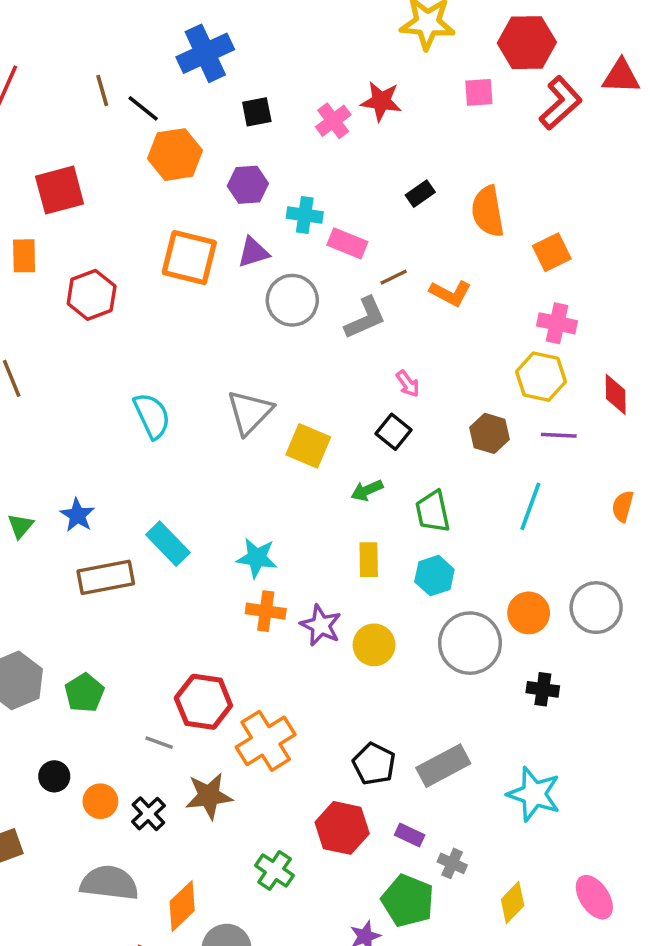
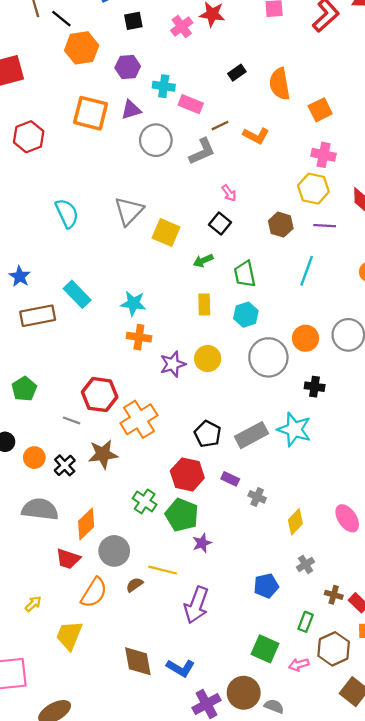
purple star: (321, 625) -> (173, 364), moved, turned 30
cyan star: (534, 794) -> (294, 429), moved
green pentagon: (408, 901) -> (182, 515), moved

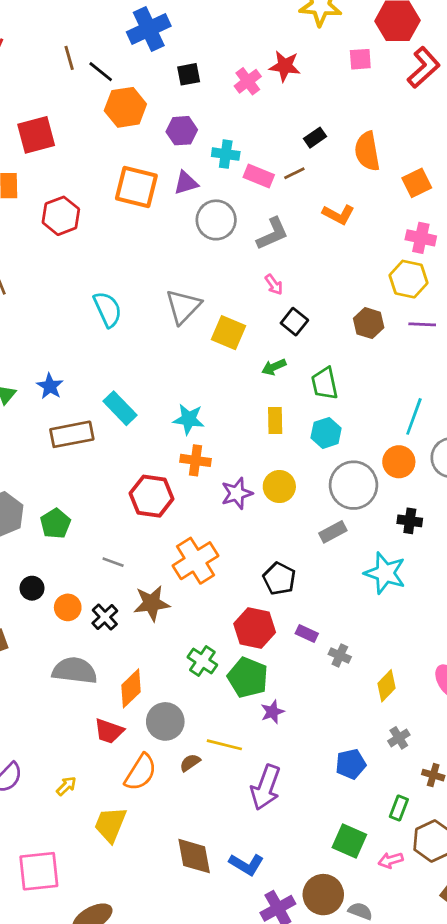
brown line: (220, 126) -> (294, 173), moved
pink arrow: (229, 193) -> (274, 285), moved
cyan line: (307, 271) -> (414, 416), moved
red hexagon: (100, 395) -> (152, 496), moved
gray rectangle: (252, 435) -> (333, 532), moved, size x0.7

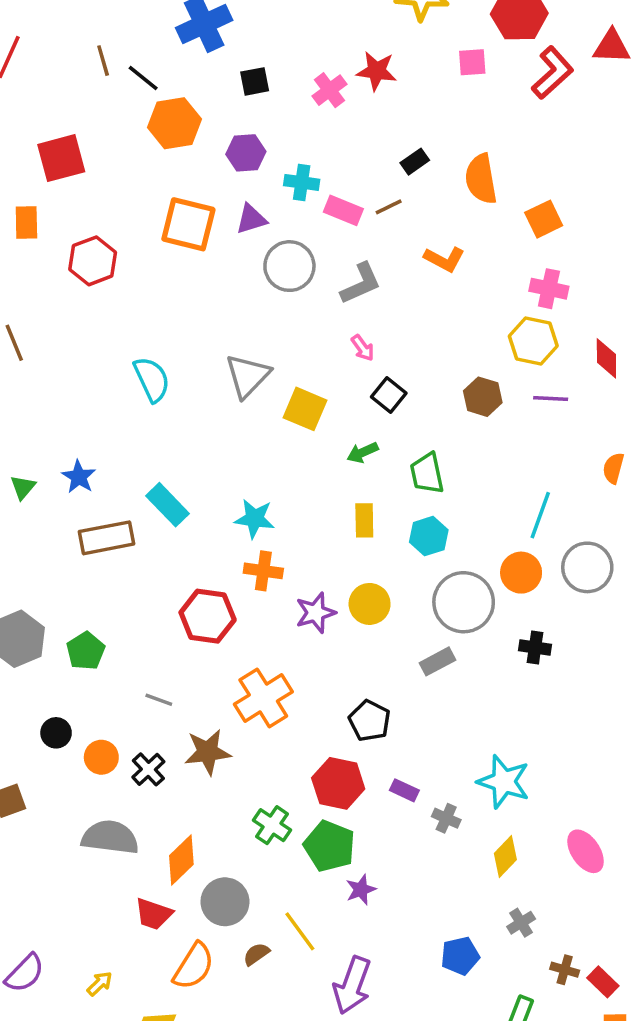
cyan star: (385, 573) -> (504, 782), moved
yellow line: (224, 745) -> (300, 931), turned 40

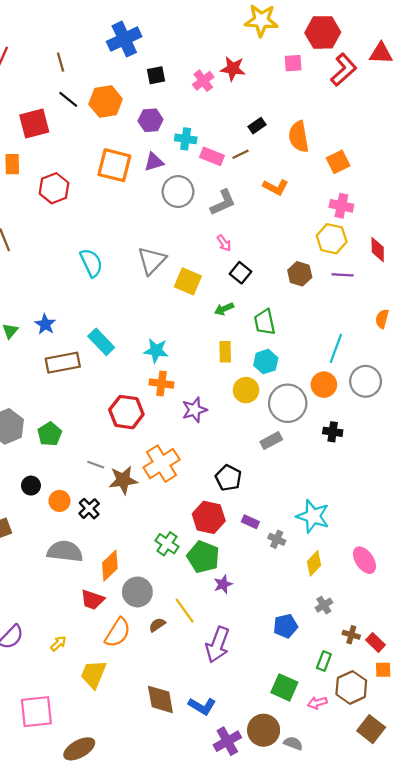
black line: (143, 78) -> (68, 99), moved
yellow circle: (370, 604) -> (246, 390), moved
brown star: (208, 752) -> (123, 480), moved

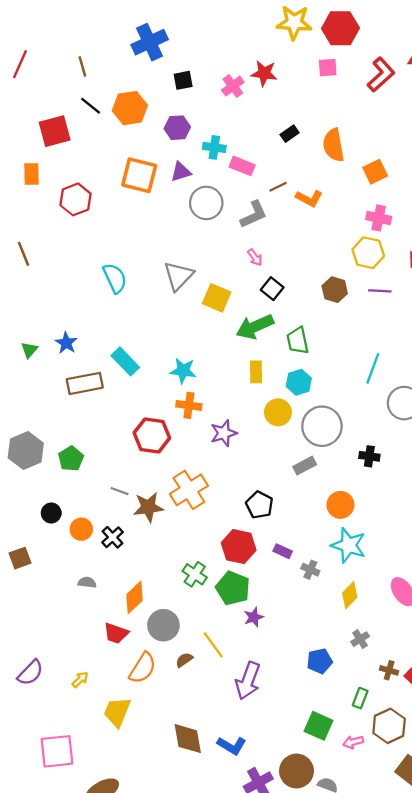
red hexagon: (323, 32) -> (340, 28), moved
brown line: (241, 154) -> (278, 187), moved
green arrow: (224, 309) -> (255, 327), size x1.8
orange circle: (324, 385) -> (340, 505), moved
gray semicircle: (65, 551) -> (87, 582), size x0.5

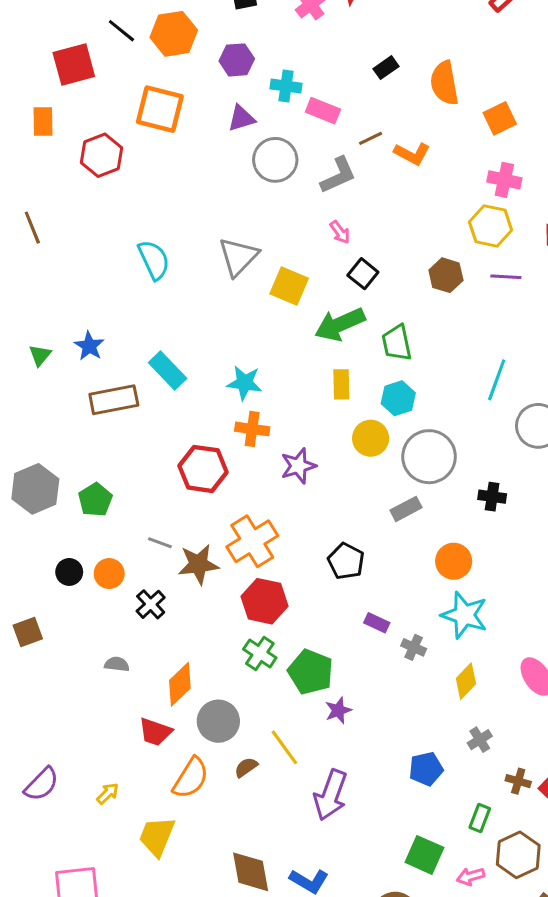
orange square: (139, 175) -> (160, 109), moved
orange circle: (81, 529) -> (109, 574), moved
red hexagon: (239, 547) -> (264, 601), moved

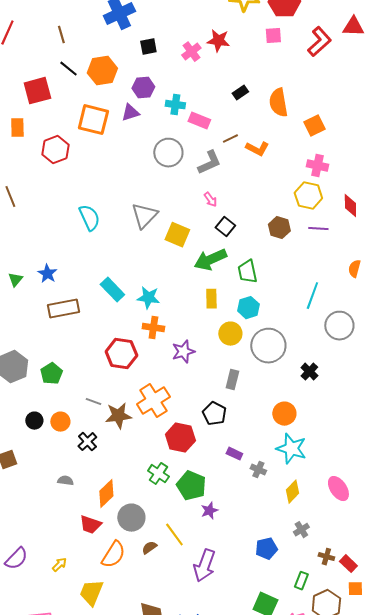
purple triangle: (241, 118) -> (130, 113), moved
cyan rectangle: (168, 371) -> (112, 290), moved
black cross: (492, 497) -> (309, 372), turned 36
gray rectangle: (406, 509) -> (232, 380), moved, turned -48
red hexagon: (264, 601) -> (180, 438), moved

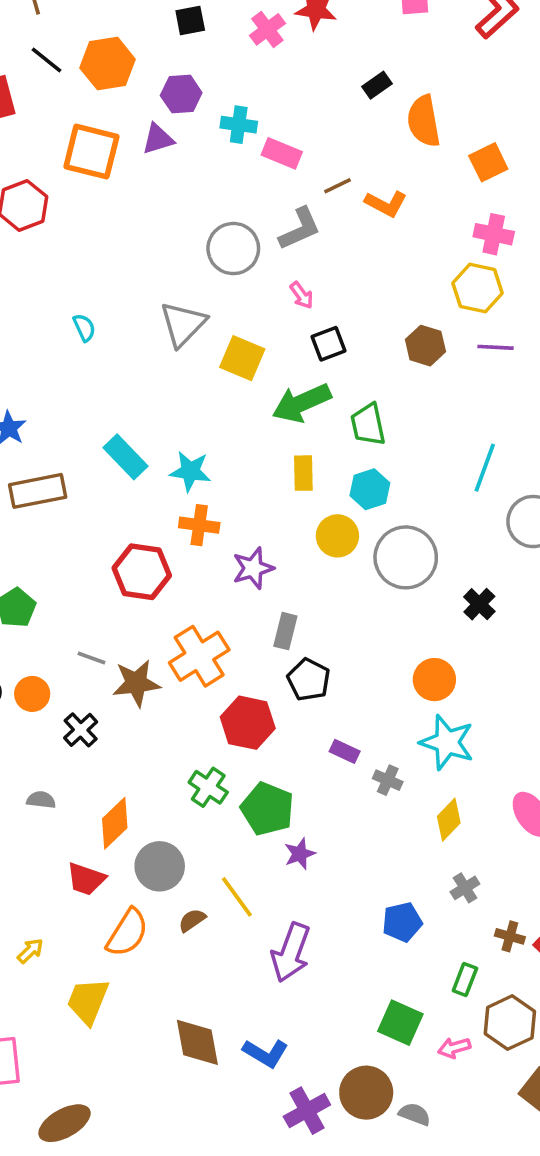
black rectangle: (240, 93) -> (377, 85), moved
gray circle: (168, 153) -> (233, 249), moved
cyan semicircle: (89, 218) -> (84, 328), size x0.6
black square: (225, 227) -> (328, 344), turned 30
gray rectangle: (232, 380) -> (285, 631), moved

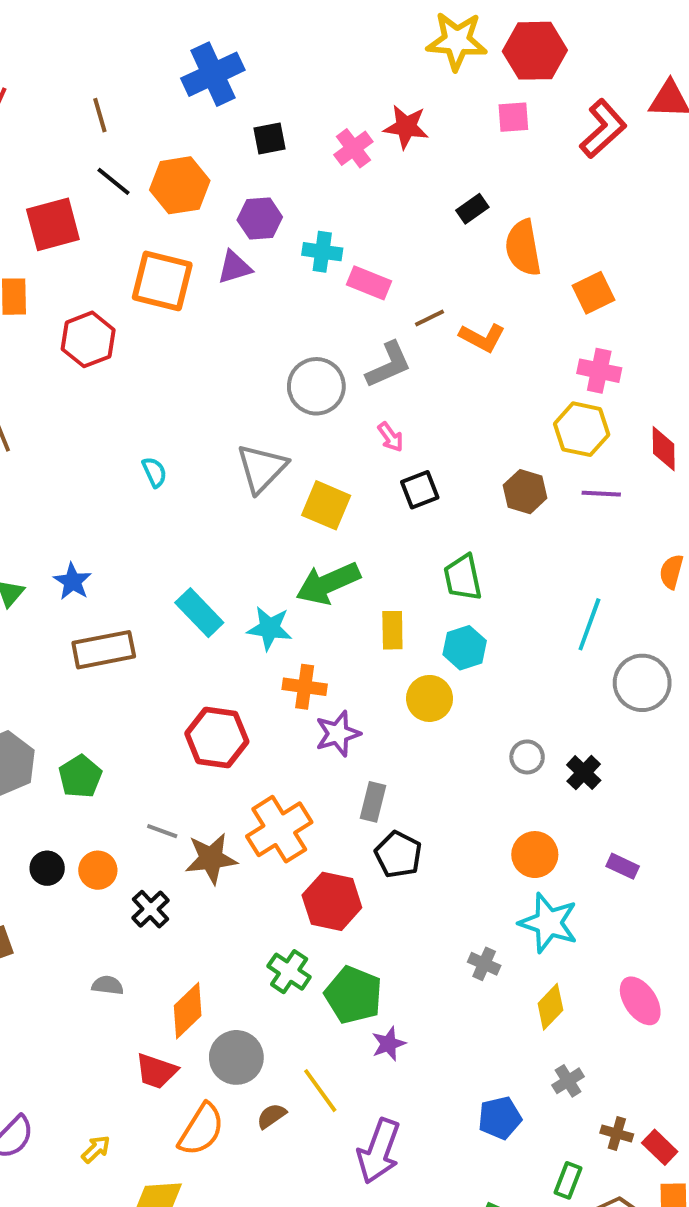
green arrow: (302, 403) -> (328, 583), moved
orange cross: (199, 525) -> (305, 687), moved
gray circle: (406, 557) -> (527, 757), moved, size x0.5
purple rectangle: (345, 751) -> (623, 866), moved

